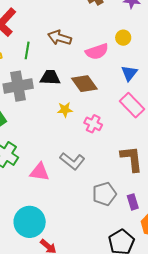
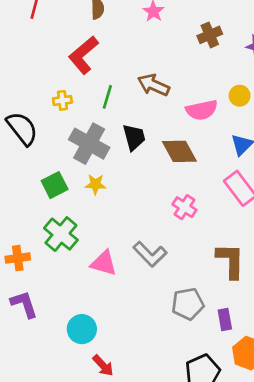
black trapezoid: (50, 77) -> (134, 137), turned 65
gray cross: (18, 86) -> (89, 144), turned 32
yellow star: (65, 110) -> (95, 184), moved
cyan circle: (30, 222) -> (82, 329), size x0.7

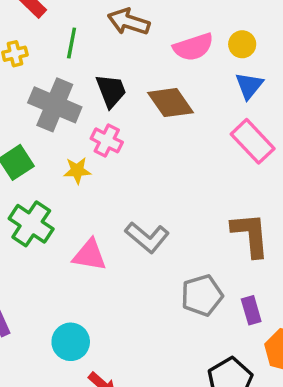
yellow circle: (240, 96) -> (242, 44), moved
yellow star: (95, 184) -> (77, 171), moved
pink cross: (184, 207) -> (107, 140), moved

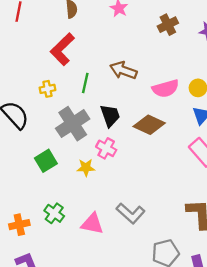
brown diamond: (170, 103) -> (149, 125), turned -32
gray cross: (55, 105) -> (73, 124), turned 32
green cross: (31, 224) -> (54, 213), moved, size x0.7

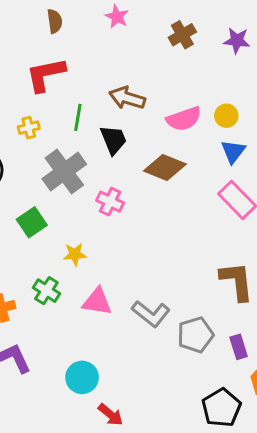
red L-shape: (62, 49) -> (46, 75), turned 36
black trapezoid: (110, 116) -> (113, 140), moved
yellow star: (86, 168) -> (75, 254), moved
gray L-shape: (131, 213) -> (151, 314), moved

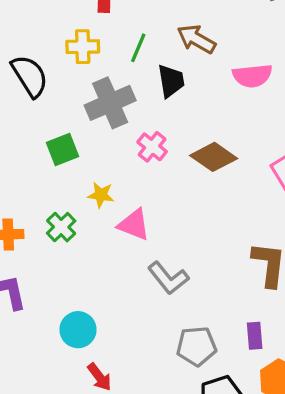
yellow cross: (29, 128) -> (83, 47), size x1.4
brown diamond: (165, 168) -> (214, 157), moved
pink triangle: (97, 302) -> (134, 225), moved
gray pentagon: (195, 335) -> (196, 346), moved

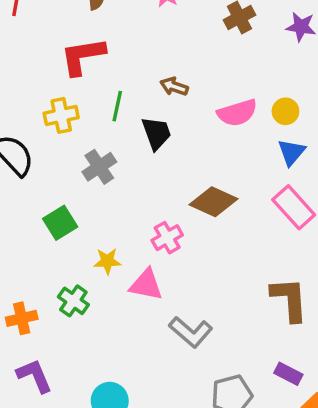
brown arrow: (196, 39) -> (174, 86), size x0.7
gray cross: (110, 103) -> (99, 167), size x0.7
pink cross: (152, 147) -> (167, 238), moved, turned 32
purple rectangle: (255, 336) -> (288, 374), turned -48

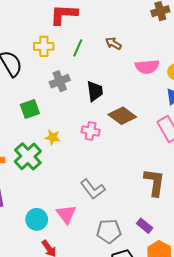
black trapezoid: (156, 133) -> (95, 91), moved
pink cross: (167, 238) -> (91, 131), turned 30
pink triangle: (146, 285) -> (66, 214), moved, turned 30
green cross: (73, 301) -> (28, 156), size x1.5

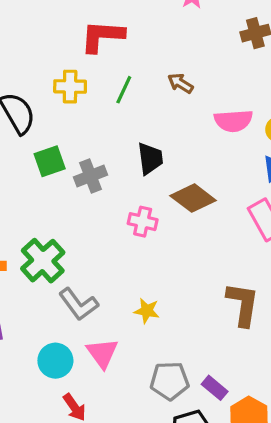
gray cross: (60, 81) -> (91, 176), moved
green square: (30, 109) -> (50, 161), moved
yellow star: (53, 137) -> (147, 311), moved
gray L-shape: (93, 189) -> (79, 304), moved
purple rectangle: (145, 226) -> (215, 388), moved

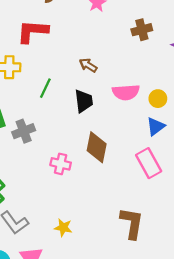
green line: (124, 90) -> (45, 88), moved
black trapezoid: (150, 158) -> (84, 101), moved
brown diamond: (193, 198) -> (97, 147), turned 64

